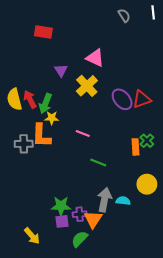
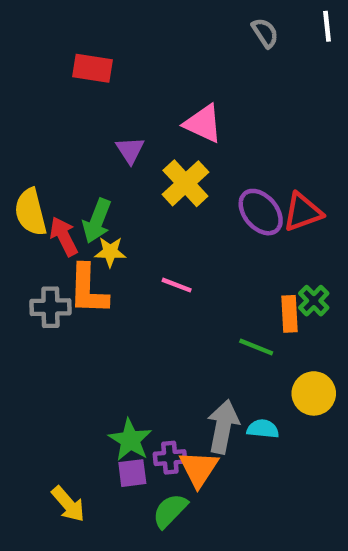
red arrow: (30, 99) -> (64, 236), moved
green line: (98, 162) -> (256, 347), moved
green star: (61, 206) -> (130, 440), turned 30

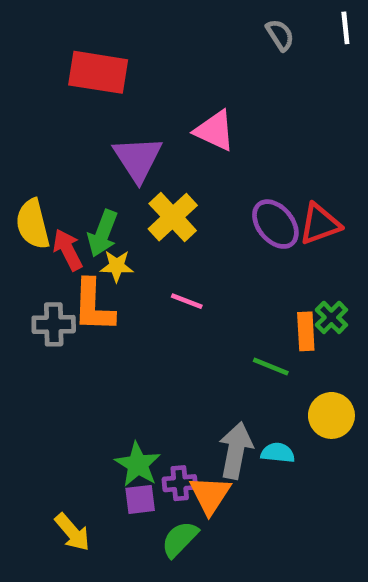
red rectangle: (93, 68) -> (98, 72), size x1.4
purple triangle: (130, 150) -> (138, 159), size x1.6
yellow cross: (185, 183) -> (173, 217), moved

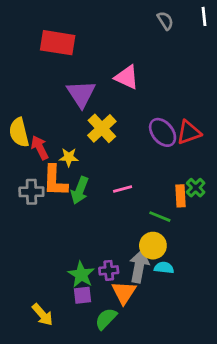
green arrow: (103, 233) -> (80, 190), moved
pink line: (187, 301) -> (123, 189), moved, turned -36
yellow circle: (331, 415) -> (153, 246), moved
purple cross: (180, 483) -> (109, 270), moved

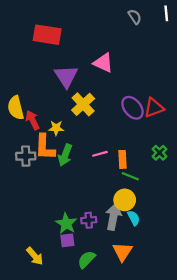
orange rectangle: (180, 196) -> (122, 159), moved
cyan semicircle: (164, 268) -> (134, 218), turned 56
orange triangle: (124, 293) -> (122, 252), moved

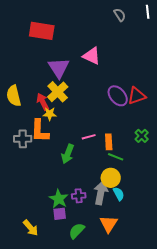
yellow cross: (83, 104) -> (58, 92), moved
red arrow: (33, 120) -> (43, 102), moved
green arrow: (65, 155) -> (68, 154), moved

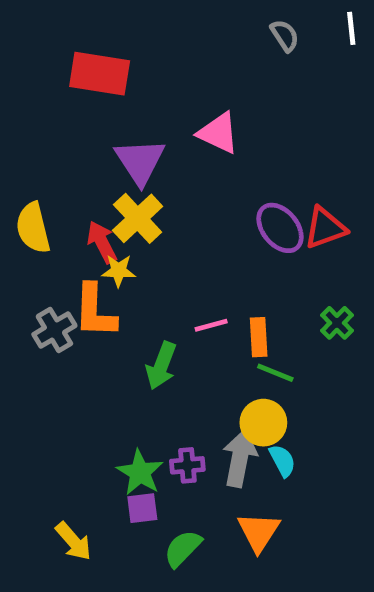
gray cross: (23, 139) -> (54, 330), turned -30

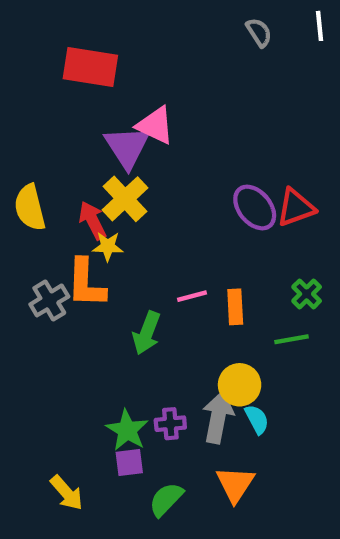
pink triangle: (218, 133) -> (155, 125), moved
green line: (275, 373) -> (291, 339), moved, turned -32

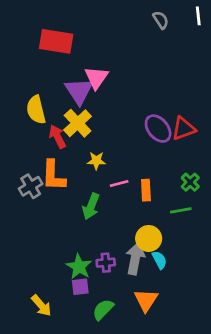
pink triangle: (155, 125) -> (96, 78), turned 40
yellow semicircle: (30, 208) -> (36, 110), moved
yellow star: (108, 246) -> (96, 161), moved

